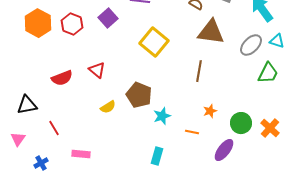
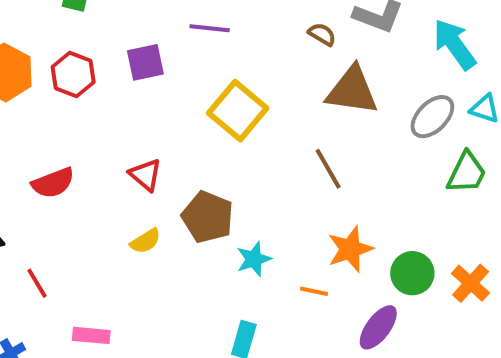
purple square: (108, 18) -> (145, 62), turned 30
red triangle: (97, 70) -> (145, 175), moved
brown line: (199, 71) -> (328, 169), turned -40
orange star: (210, 111) -> (350, 249), size x1.6

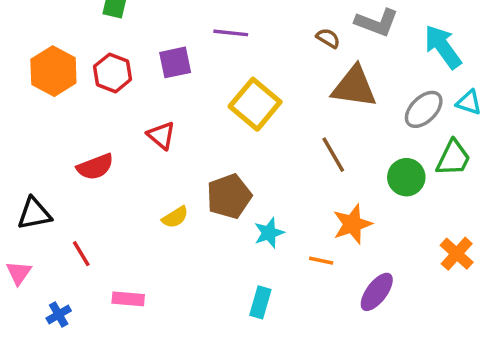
red triangle: (145, 175) -> (161, 135), moved
brown pentagon: (208, 217) -> (229, 196), turned 30
green circle: (412, 273) -> (406, 177), moved

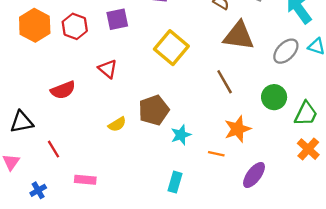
green trapezoid: (453, 158) -> (306, 114), moved

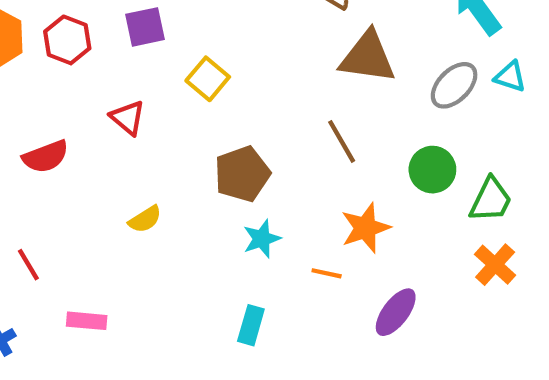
yellow square: (171, 48) -> (208, 79), moved, size x0.7
brown pentagon: (154, 110) -> (242, 174), moved

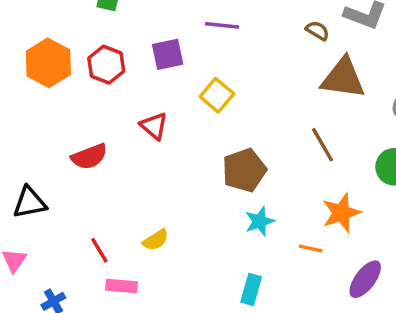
yellow semicircle: (145, 219) -> (156, 240), moved
red line: (28, 265) -> (99, 250), moved

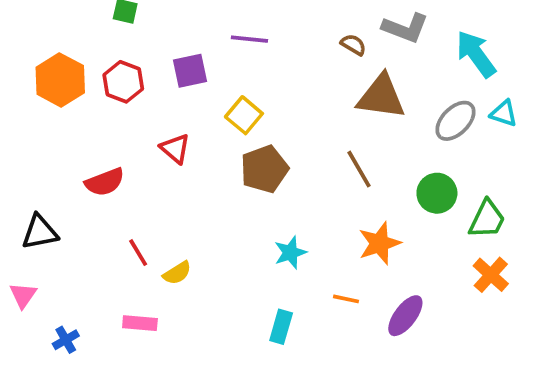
brown pentagon: (244, 170) -> (264, 169), moved
orange line: (311, 249) -> (346, 299), moved
red line: (99, 250) -> (138, 253), moved

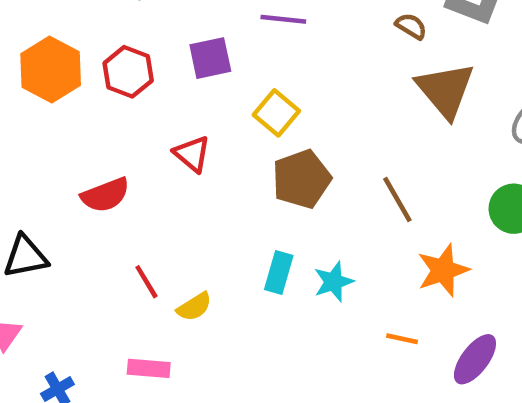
brown triangle: (381, 97) -> (445, 90), turned 42
brown line: (359, 169) -> (397, 200), moved
cyan rectangle: (281, 327) -> (279, 273), moved

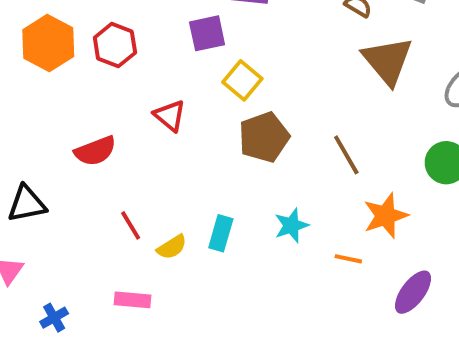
purple square: (210, 58) -> (207, 33), moved
cyan rectangle: (279, 273) -> (221, 233), moved
orange line: (402, 339) -> (348, 259), moved

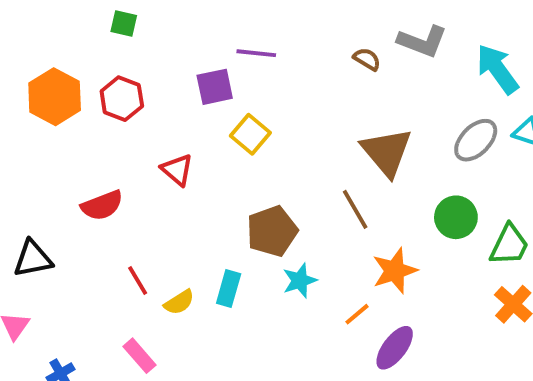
brown triangle: (388, 61) -> (387, 152), moved
brown pentagon: (264, 137) -> (272, 231), moved
orange line: (348, 259) -> (357, 314), turned -52
purple ellipse: (413, 292) -> (395, 348), moved
pink rectangle: (133, 300) -> (140, 356), turned 44

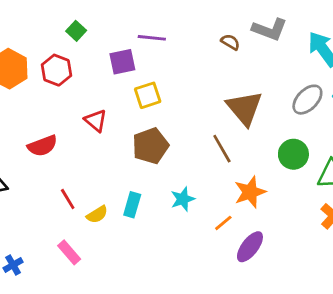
green square: (124, 24) -> (76, 31), moved, turned 30
yellow square: (250, 134) -> (148, 95), turned 32
brown pentagon: (272, 231) -> (150, 146), moved

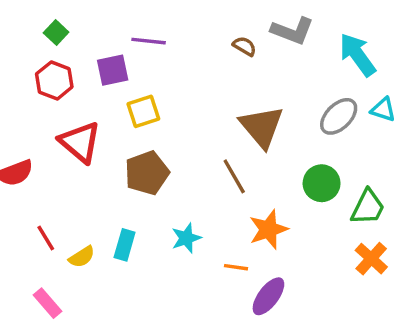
red hexagon: (56, 70) -> (54, 80), moved
red triangle: (96, 121) -> (80, 142), size x1.5
orange line: (223, 223) -> (236, 267), turned 48

